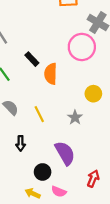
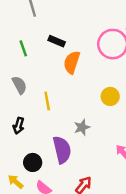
black rectangle: (32, 59) -> (57, 41), turned -40
gray star: (75, 117) -> (82, 127), moved

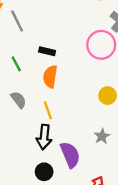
orange semicircle: (72, 62) -> (50, 77), moved
black arrow: (19, 126) -> (44, 137), moved, size x1.5
gray star: (82, 127) -> (102, 136), moved

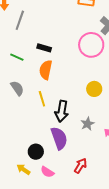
gray line: (17, 21) -> (20, 20), turned 42
green line: (16, 64) -> (17, 57), turned -40
black arrow: (44, 137) -> (62, 111), moved

